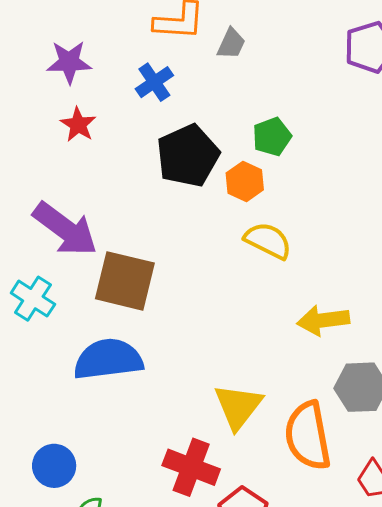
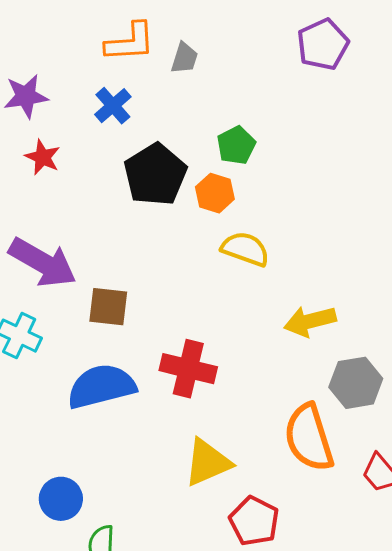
brown square: (125, 281) -> (108, 307), size x0.7
yellow triangle: (238, 406) -> (208, 462), moved, turned 36
red cross: (191, 467) -> (188, 369), moved

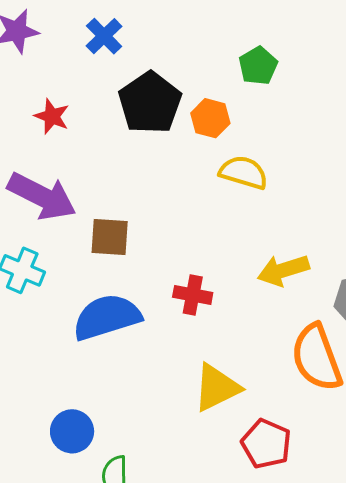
green pentagon: (236, 145) -> (258, 66), moved
red star: (43, 157) -> (52, 116), moved
yellow arrow: (310, 321) -> (283, 270), moved
red cross: (188, 369) -> (193, 295), size x0.7

